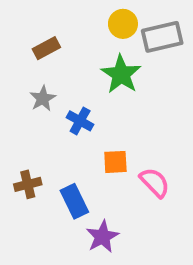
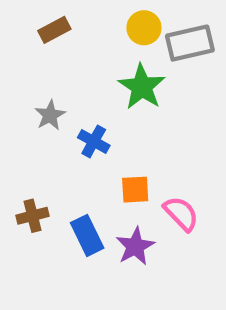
brown rectangle: (46, 48) -> (54, 30), moved
purple star: (102, 237) -> (135, 246), moved

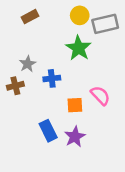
blue cross: (94, 141) -> (52, 78), turned -35
pink semicircle: (181, 214) -> (100, 95), moved
brown cross: (32, 216) -> (15, 86), moved

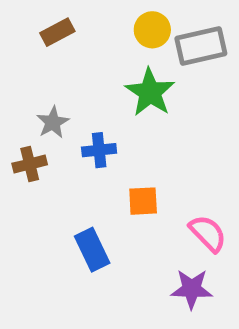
pink semicircle: (100, 95) -> (208, 233), moved
purple star: (75, 137) -> (192, 289), moved, turned 30

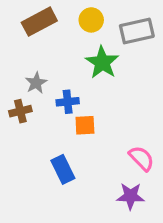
yellow circle: (152, 30) -> (91, 20), moved
brown rectangle: (57, 32) -> (39, 22), size x1.5
orange square: (143, 201) -> (85, 125), moved

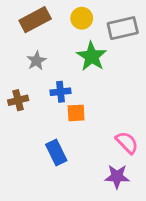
gray star: (36, 83) -> (36, 61), moved

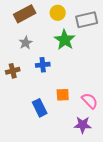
orange square: (76, 113) -> (63, 95), moved

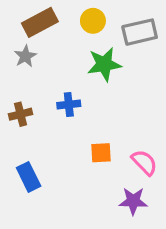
green star: (65, 40) -> (104, 64), turned 30
gray star: (26, 43) -> (25, 56), moved
blue rectangle: (40, 108) -> (29, 177), moved

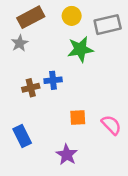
brown cross: (21, 114) -> (31, 88), moved
purple star: (133, 201) -> (67, 155), moved, turned 30

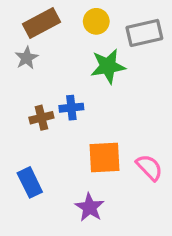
orange square: (78, 117) -> (105, 157), size x1.5

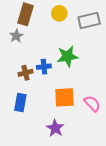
brown rectangle: (41, 23) -> (25, 14), turned -45
green star: (108, 66) -> (68, 56), moved
blue rectangle: (30, 182) -> (20, 103), moved, turned 36

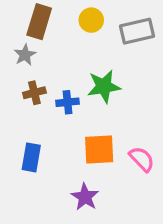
brown cross: (25, 73) -> (34, 93), moved

